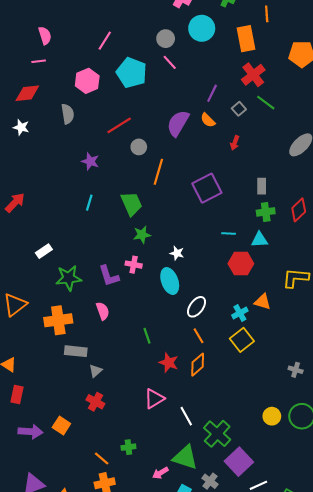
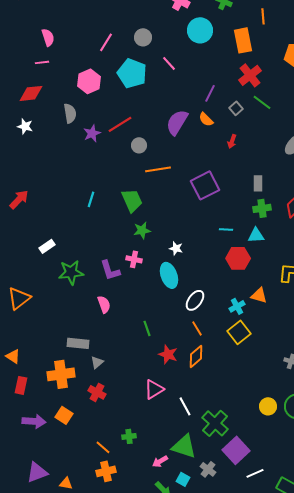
gray circle: (166, 39) -> (143, 37), moved
purple star: (90, 161) -> (92, 133), moved, turned 30
orange line: (158, 172) -> (158, 169), turned 65
orange cross: (58, 320) -> (61, 374), moved

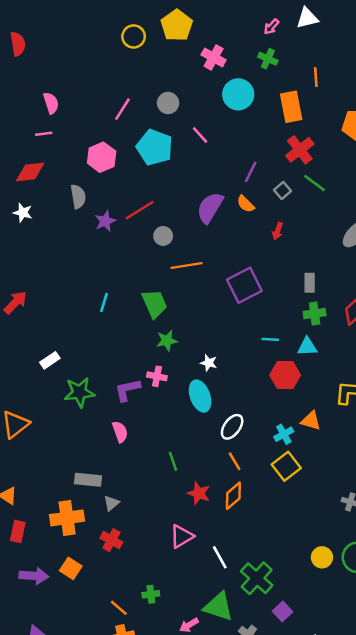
purple L-shape: (110, 270) -> (127, 390), turned 95
purple square: (236, 450) -> (283, 612), size x0.6

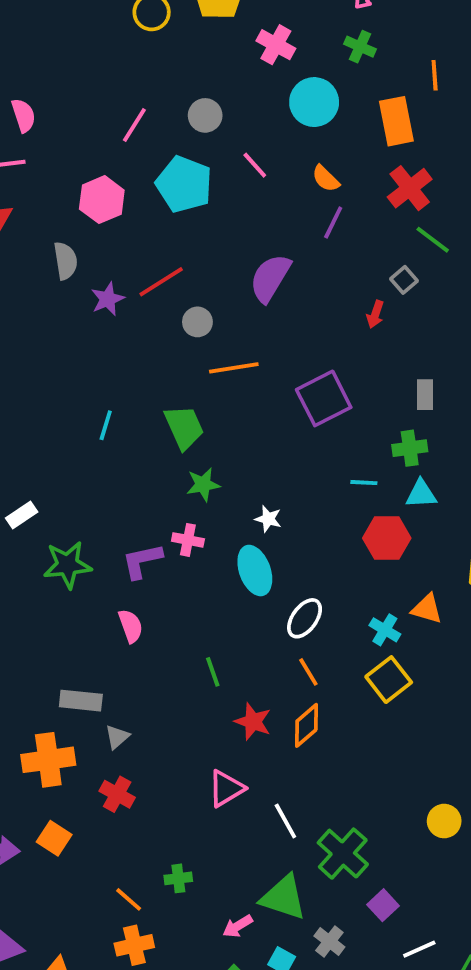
gray square: (283, 190) -> (404, 280), moved
orange semicircle: (246, 204) -> (326, 179), moved
green cross: (315, 314) -> (410, 448), moved
cyan cross: (284, 434) -> (385, 630), turned -30

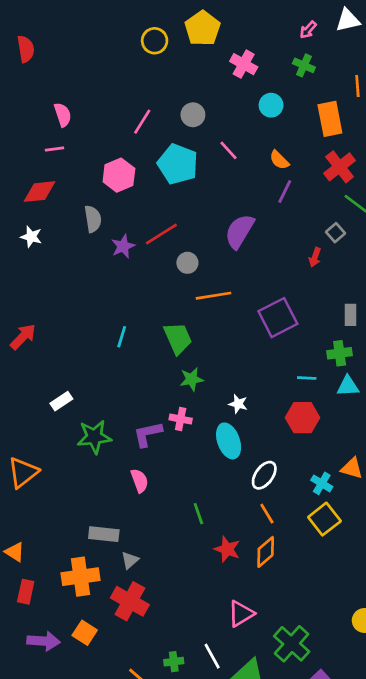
cyan circle: (314, 102) -> (271, 105), size x0.7
red hexagon: (387, 538) -> (303, 418), moved
pink triangle: (226, 789) -> (241, 614), moved
red cross: (117, 794) -> (130, 601), size x1.5
white line: (285, 821) -> (212, 656), moved

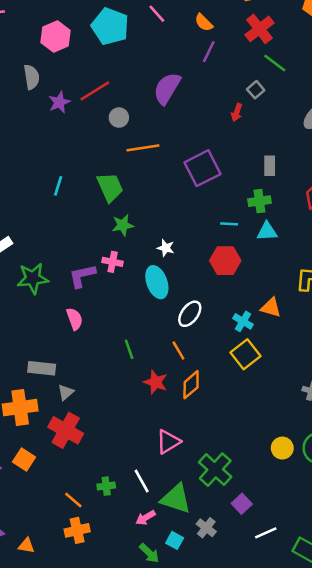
orange line: (267, 514) -> (178, 351), moved

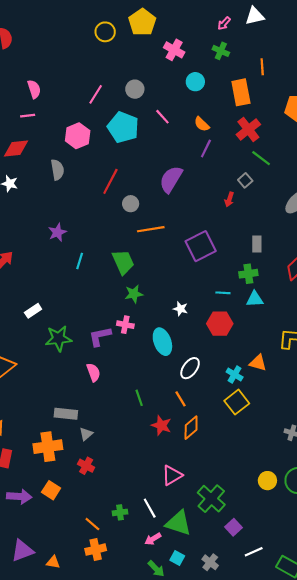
red line: (95, 91) -> (110, 181), turned -30
purple star: (59, 102) -> (57, 232), moved
white star: (166, 248) -> (180, 309), moved
red cross: (66, 430) -> (86, 466), size x0.6
gray cross: (206, 528) -> (210, 562), moved

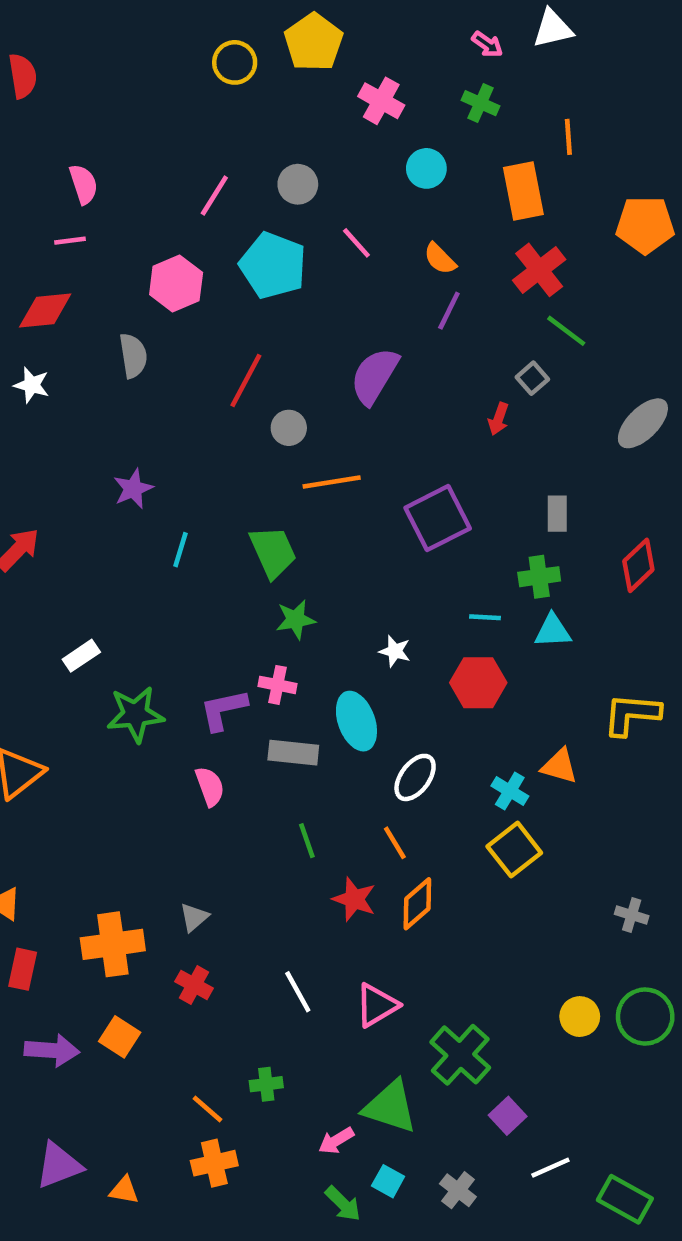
pink arrow: (224, 23) -> (487, 44), turned -96
gray rectangle: (66, 414) -> (293, 753), moved
white line: (150, 508) -> (298, 992), moved

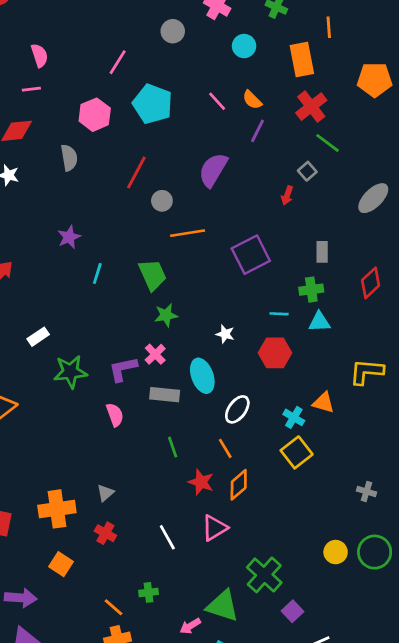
gray circle: (298, 184) -> (173, 31), moved
pink line: (356, 243) -> (217, 101), moved
pink cross: (278, 685) -> (155, 354), turned 35
pink triangle: (377, 1005) -> (214, 528), moved
purple arrow: (52, 1050) -> (21, 598), moved

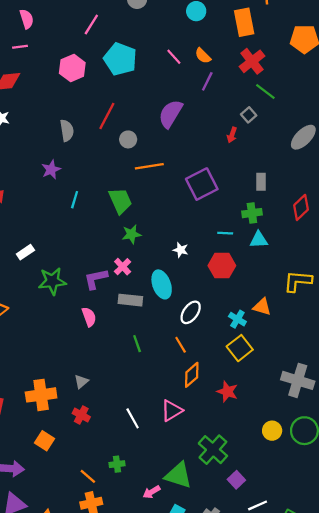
gray semicircle: (69, 158) -> (67, 130), moved
red star: (201, 482) -> (227, 392), moved
gray cross: (367, 491) -> (298, 380), size x2.0

